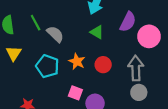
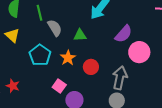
green triangle: (97, 32) -> (80, 35), moved, turned -48
yellow triangle: (14, 53) -> (12, 35), turned -35

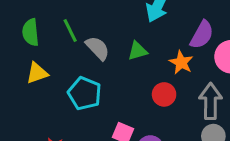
yellow triangle: (12, 35) -> (37, 73), turned -49
orange star: (68, 58) -> (181, 62), moved

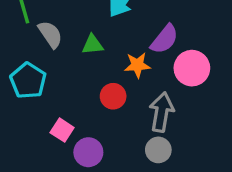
orange star: (181, 62) -> (137, 65), turned 30

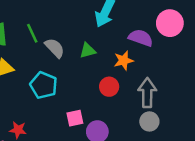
purple semicircle: (164, 39) -> (141, 38), turned -100
pink circle: (192, 68) -> (170, 23), moved
pink square: (62, 130) -> (75, 118), turned -36

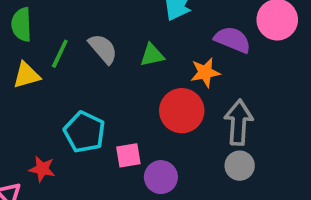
green line: (32, 33) -> (60, 54), moved, turned 48
cyan pentagon: (44, 85) -> (84, 132), moved
red circle: (109, 87) -> (182, 111), size x1.5

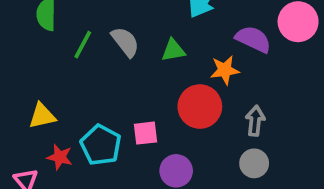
yellow triangle: (27, 75) -> (42, 116), moved
gray arrow: (239, 122) -> (255, 121), size x0.7
cyan pentagon: (84, 132) -> (101, 145), moved
pink square: (128, 155) -> (146, 133), moved

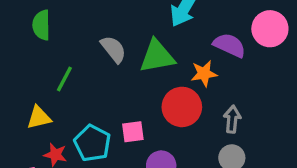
green line: (83, 45) -> (64, 79), moved
green triangle: (173, 50) -> (157, 56), size x1.6

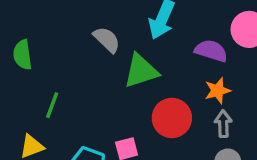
gray semicircle: (113, 49) -> (107, 40), moved
orange star: (204, 74) -> (218, 91), moved

